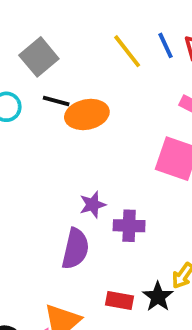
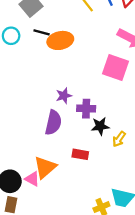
black star: (158, 297) -> (100, 126), moved, turned 30

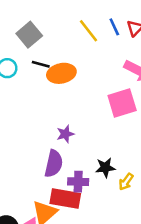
pink square: (115, 67) -> (122, 103), turned -36
purple cross: (86, 109) -> (78, 182), moved
red rectangle: (80, 154) -> (65, 198), moved, size x1.6

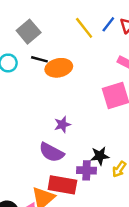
blue line: (114, 27) -> (108, 24), turned 63
purple semicircle: (54, 164) -> (52, 152), turned 105
purple cross: (78, 182) -> (87, 170), moved

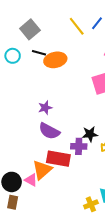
purple star: (62, 125) -> (45, 108), moved

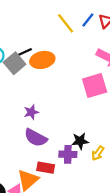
gray square: (30, 29) -> (15, 63), moved
black line: (39, 53) -> (25, 52), turned -40
red rectangle: (58, 159) -> (46, 168), size x0.7

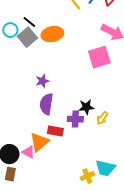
black line: (25, 52) -> (29, 22), moved, turned 64
purple semicircle: (36, 138) -> (46, 104), turned 70

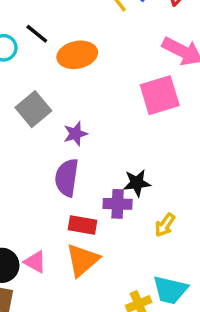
gray square: (27, 37) -> (33, 109), moved
purple star: (42, 81) -> (75, 134), moved
yellow arrow: (102, 118) -> (165, 225), moved
orange triangle: (39, 142) -> (82, 260), moved

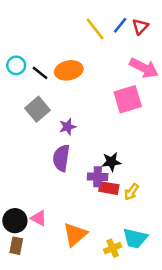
black line: (37, 34) -> (40, 73), moved
red rectangle: (82, 225) -> (109, 188), moved
orange triangle: (82, 260) -> (75, 234), moved

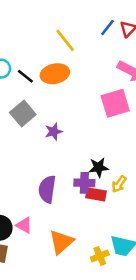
yellow line: (95, 29) -> (65, 40), moved
purple semicircle: (61, 158) -> (47, 189), moved
yellow arrow: (131, 192) -> (119, 184), moved

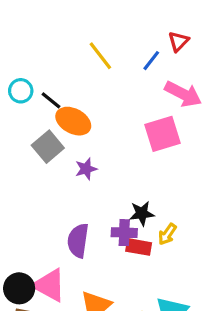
blue line: (107, 28) -> (151, 61), moved
orange ellipse: (55, 74) -> (73, 121), moved, turned 40
pink triangle: (24, 225) -> (49, 285), size x1.6

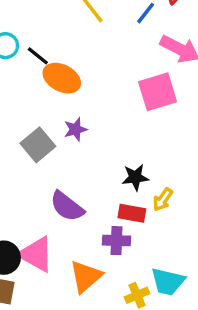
gray square: (48, 147) -> (38, 145), moved
purple cross: (124, 233) -> (117, 241), moved
purple semicircle: (78, 241) -> (67, 206), turned -60

